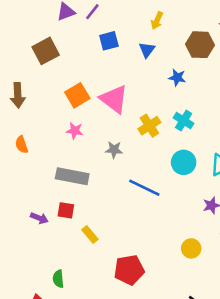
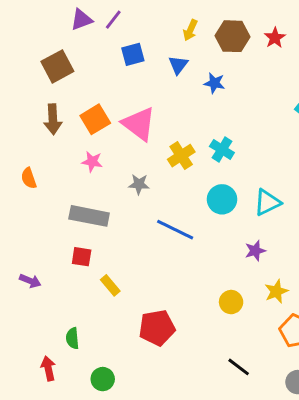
brown hexagon: (200, 45) -> (233, 36), moved
blue star: (177, 78) -> (214, 83), moved
brown arrow: (18, 95) -> (53, 119), moved
purple arrow: (39, 218) -> (30, 281), moved

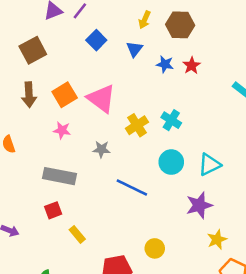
red star: (275, 38) -> (192, 66), moved
blue square: (133, 54) -> (96, 40), turned -30
purple star: (255, 251) -> (199, 205), size x1.5
red square: (82, 257) -> (53, 210), turned -30
yellow circle: (231, 302) -> (155, 248), moved

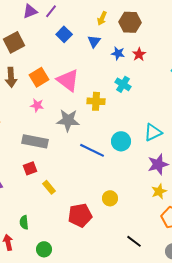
cyan cross: (171, 120) -> (123, 84), moved
yellow cross: (137, 125) -> (96, 101), turned 36
gray star: (101, 149) -> (68, 120), size x1.6
cyan circle: (171, 162) -> (121, 141), moved
purple star: (199, 205) -> (158, 164), moved

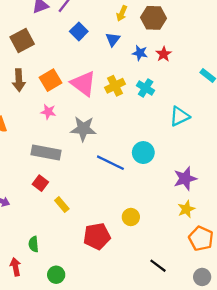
yellow cross: (96, 101) -> (115, 86), moved, turned -30
cyan triangle: (153, 132) -> (179, 116), moved
red square: (30, 168) -> (40, 183), turned -32

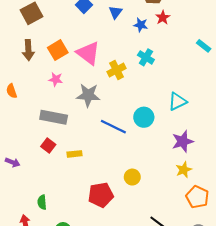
red star: (164, 54) -> (163, 18), moved
yellow cross: (115, 86) -> (117, 70), moved
cyan triangle: (179, 116) -> (177, 101), moved
yellow rectangle: (62, 205) -> (75, 154), moved, turned -56

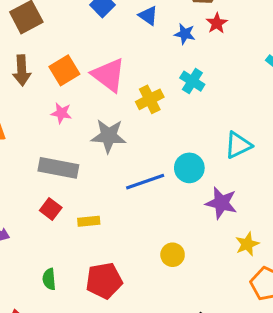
blue triangle: (115, 12) -> (148, 16), turned -32
blue line: (113, 127) -> (145, 182), turned -45
purple star: (183, 141) -> (221, 203), moved, turned 30
red pentagon: (101, 195) -> (104, 281), moved
green semicircle: (42, 202) -> (49, 279), moved

